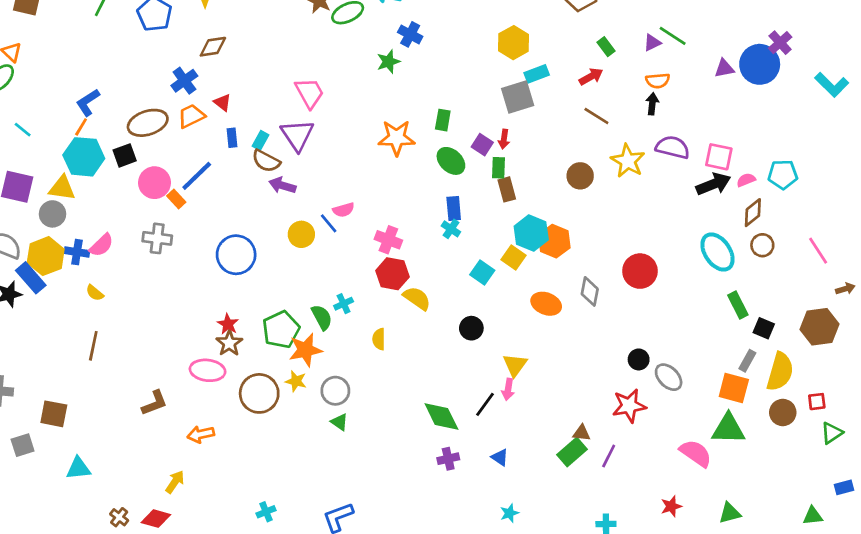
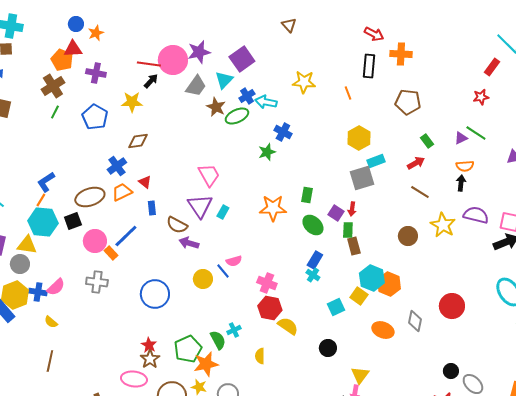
cyan rectangle: (261, 141) -> (223, 212), moved
blue rectangle: (454, 208) -> (315, 260), turned 36
cyan square: (482, 272) -> (336, 307), turned 30

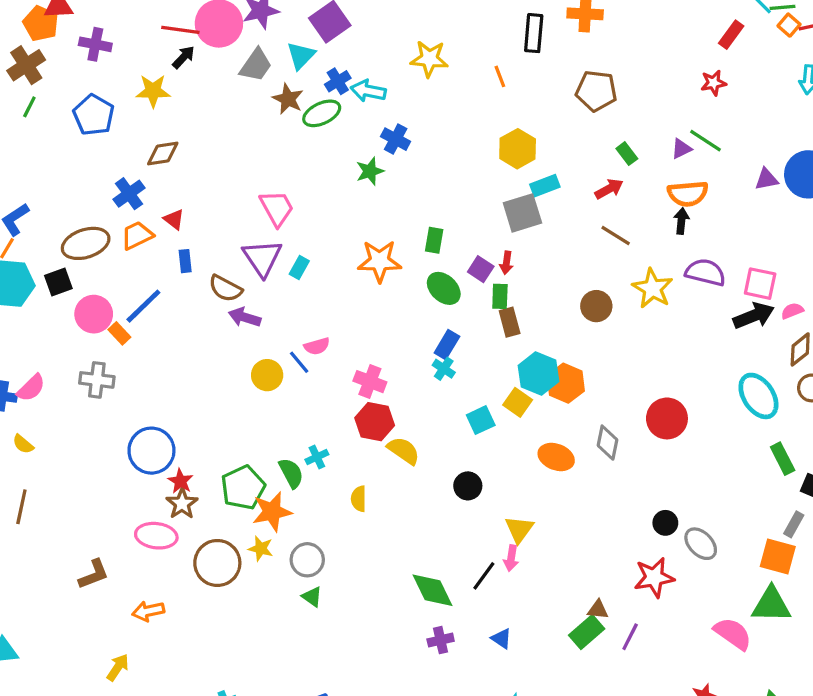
orange semicircle: (465, 166) -> (688, 194), size x1.4
blue circle: (155, 294) -> (151, 451), moved

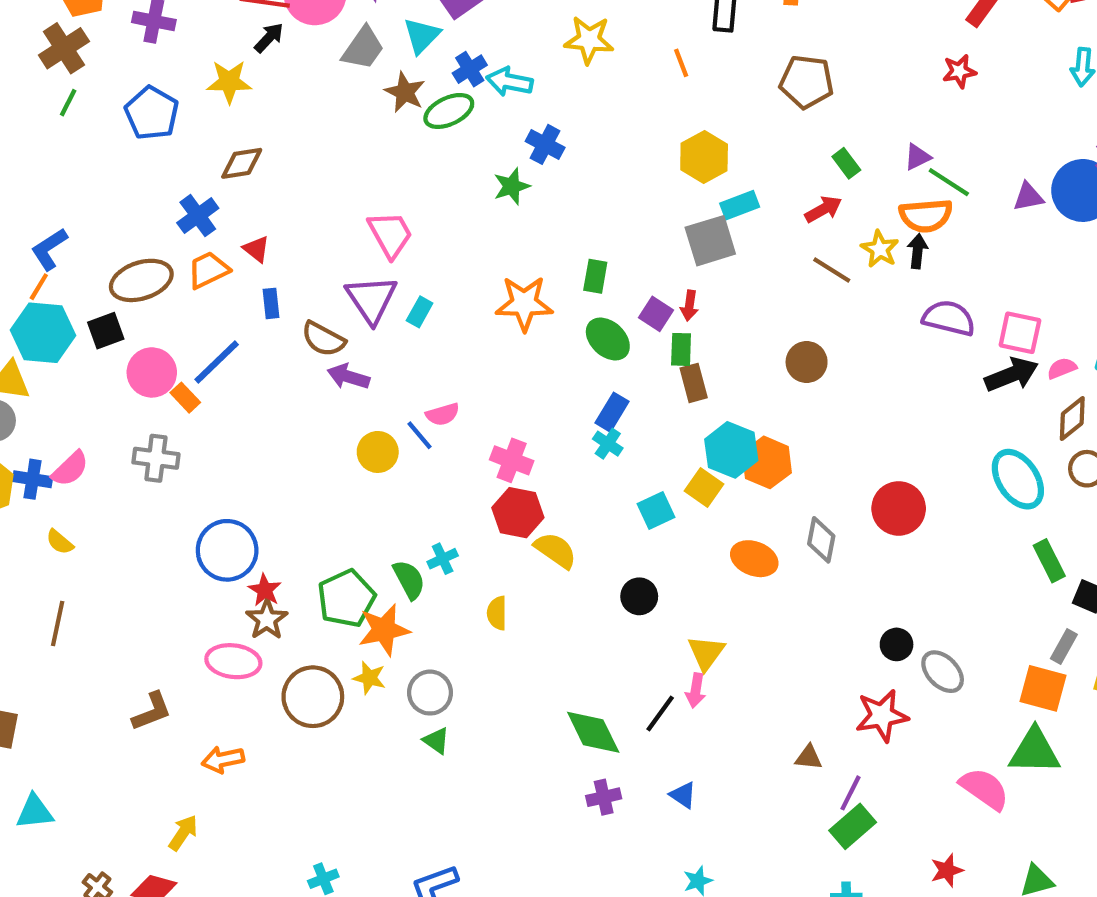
green line: (705, 141) -> (949, 182), moved
yellow star: (652, 288) -> (880, 249), moved, size x0.7
green rectangle: (587, 632) -> (853, 826), moved

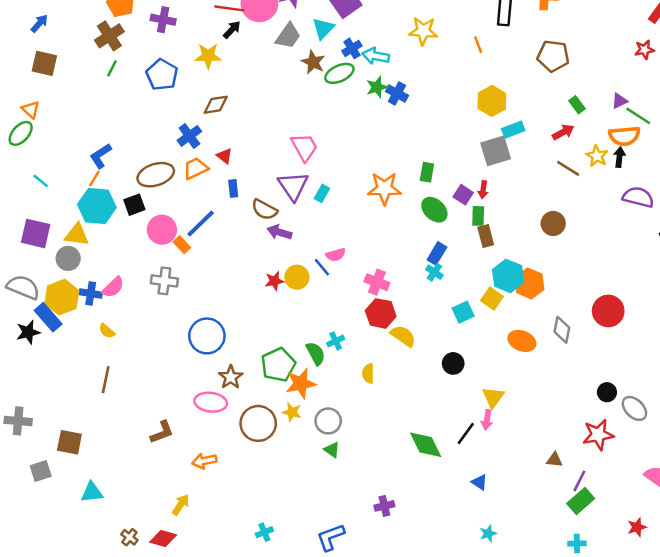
green star: (512, 186) -> (377, 87), moved
red star: (265, 590) -> (274, 281), moved, turned 30
purple cross: (604, 797) -> (384, 506), moved

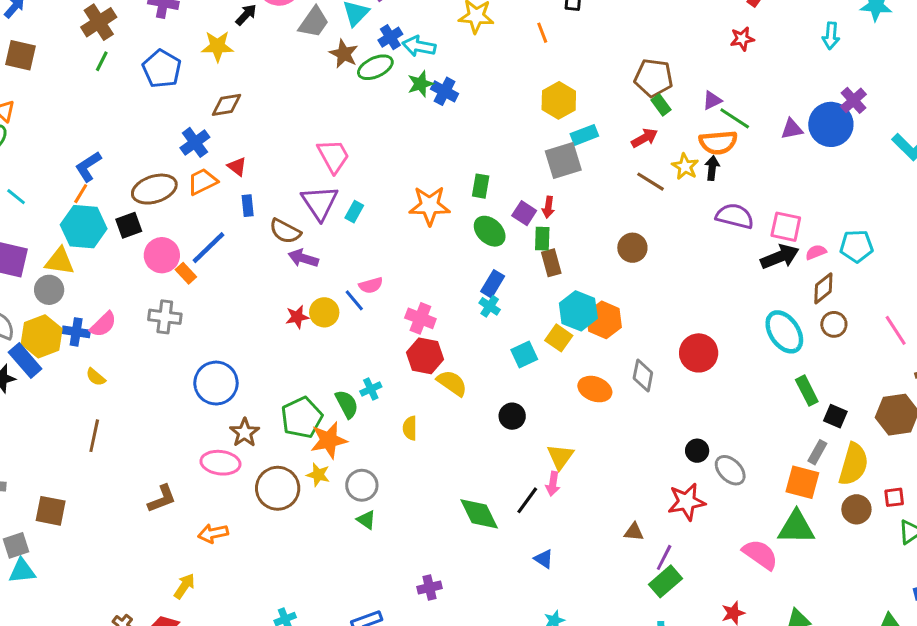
brown pentagon: (553, 56) -> (654, 78), moved
cyan triangle: (92, 492) -> (22, 571), moved

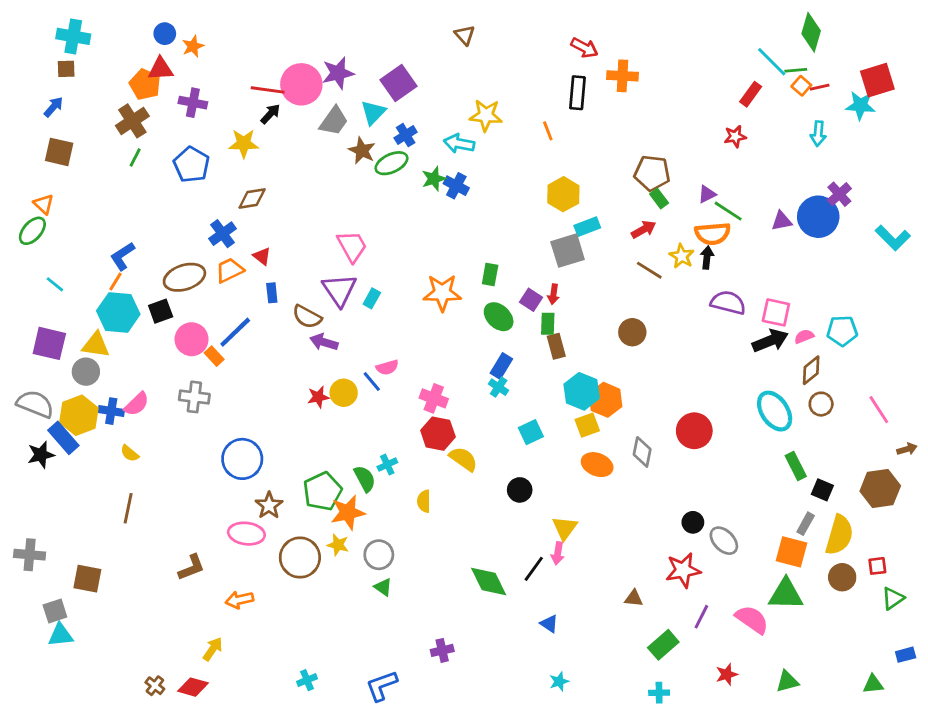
cyan arrow: (419, 46) -> (459, 143), moved
yellow square: (559, 338) -> (587, 425), moved, turned 35
purple line: (664, 557) -> (701, 617), moved

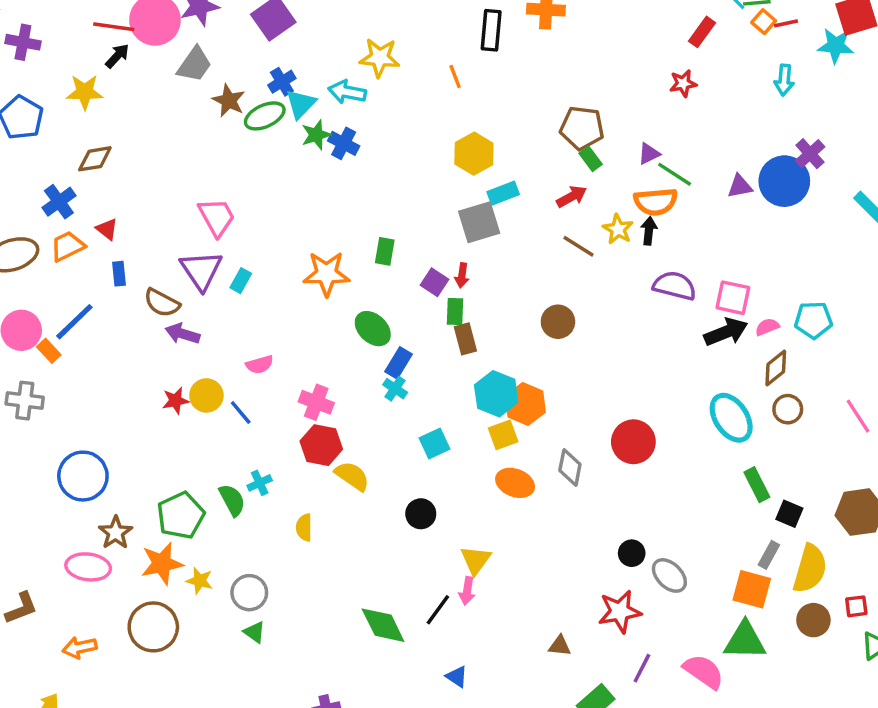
cyan triangle: (373, 112) -> (301, 104), moved
green ellipse: (499, 317) -> (373, 329), moved
blue line: (372, 381) -> (241, 413), moved
orange star: (348, 512) -> (162, 563), moved
brown circle: (300, 558) -> (153, 627), moved

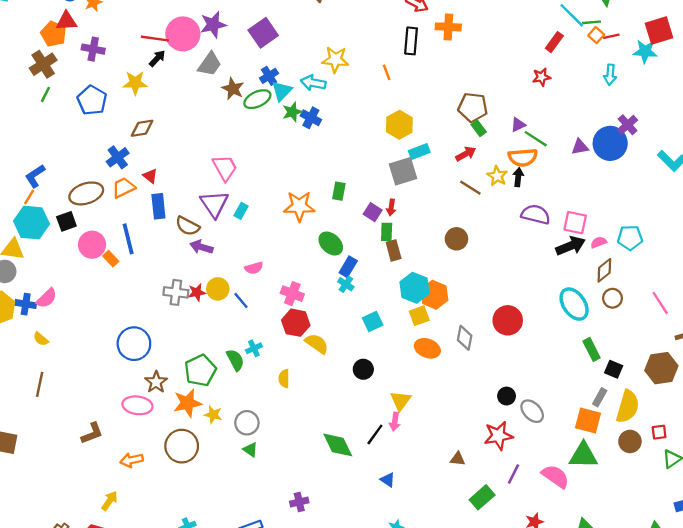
blue rectangle: (119, 274) -> (158, 206), size x1.5
blue line: (74, 322) -> (128, 239), turned -60
gray cross: (25, 401) -> (176, 292), moved

